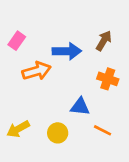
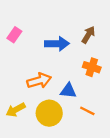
orange arrow: (37, 71) -> (39, 81), moved
yellow circle: (58, 133) -> (49, 113), size x1.5

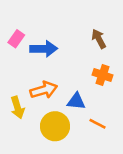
brown arrow: (88, 35) -> (99, 39), turned -60
blue arrow: (57, 44) -> (44, 49), moved
yellow arrow: (16, 110) -> (18, 108), moved, turned -78

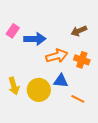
brown arrow: (99, 39) -> (79, 31), turned -84
orange arrow: (44, 90) -> (57, 56), moved
yellow circle: (55, 126) -> (39, 90), moved

